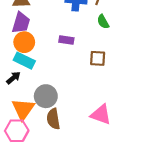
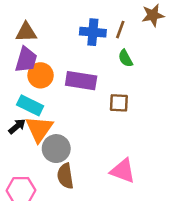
purple rectangle: (66, 40) -> (81, 81), size x1.6
orange circle: (24, 42) -> (41, 75), moved
orange triangle: (23, 109) -> (39, 129), moved

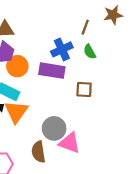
blue cross: (93, 32) -> (62, 49), moved, turned -30
gray circle: (56, 149) -> (54, 128), moved
pink triangle: (123, 171) -> (70, 143), moved

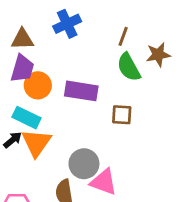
brown star: (113, 15) -> (158, 55), moved
blue cross: (62, 49) -> (67, 24), moved
green semicircle: (90, 52) -> (129, 67), size x1.5

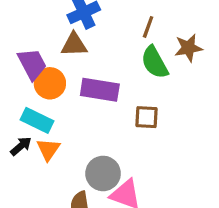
brown triangle: (22, 39) -> (74, 45), moved
purple trapezoid: (22, 69) -> (32, 64), turned -44
orange triangle: (36, 143) -> (48, 149), size x0.7

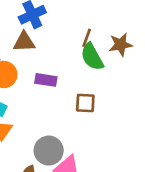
brown line: (148, 27) -> (87, 38), moved
purple rectangle: (100, 90) -> (46, 80), size x0.7

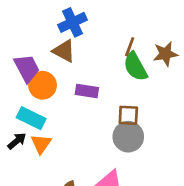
brown triangle: (24, 42) -> (64, 51), turned 30
gray circle: (49, 151) -> (128, 137), moved

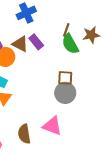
brown triangle: (64, 51) -> (20, 44), moved
purple rectangle: (87, 91) -> (36, 42), moved, turned 42

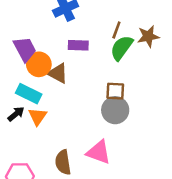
purple rectangle: (36, 42) -> (78, 45), turned -49
brown triangle: (20, 44) -> (58, 73), moved
green semicircle: (70, 44) -> (122, 48), turned 65

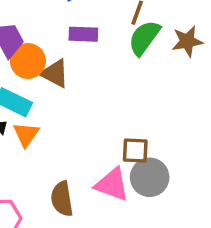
brown star: (148, 36) -> (187, 41), moved
brown square: (115, 91) -> (135, 150), moved
gray circle: (115, 110) -> (150, 177), moved

